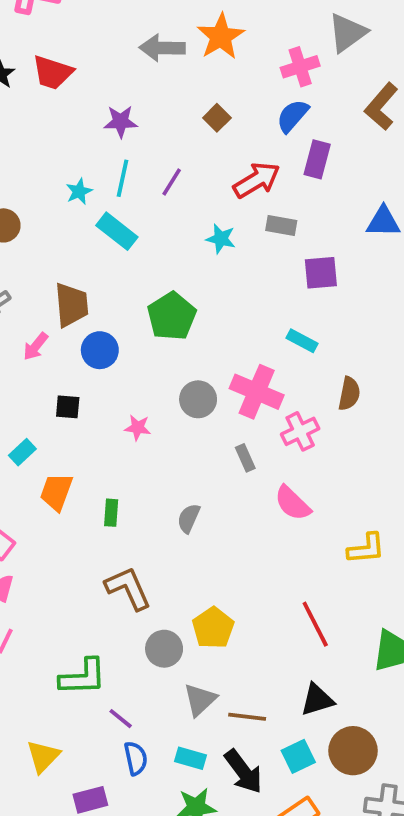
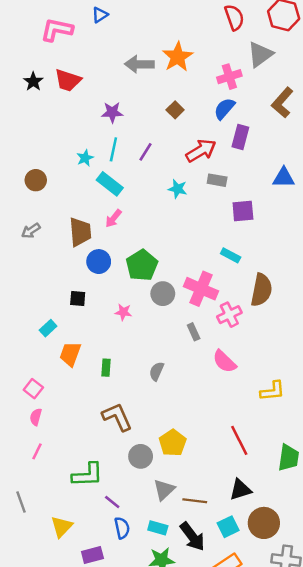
green pentagon: (172, 316) -> (142, 265), moved
pink arrow: (36, 346) -> (113, 218), moved
brown semicircle: (349, 394) -> (261, 290), size x1.5

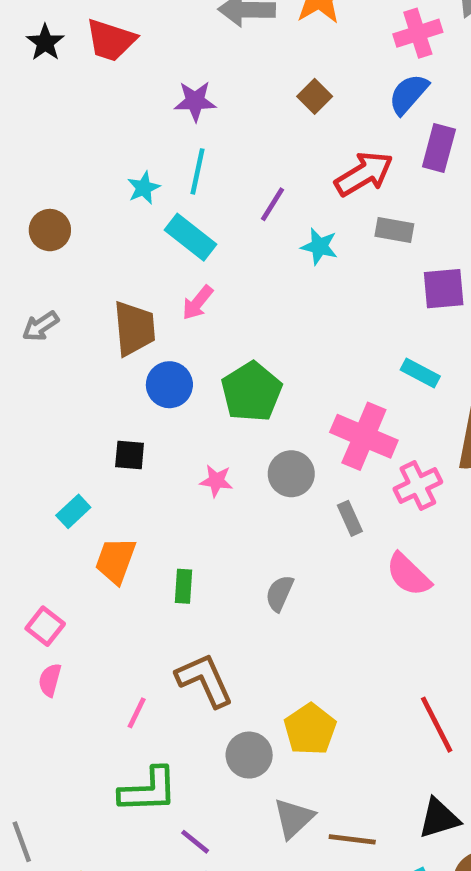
purple line: (146, 152) -> (273, 204), moved
gray circle: (163, 294) -> (291, 474), moved
pink line: (37, 451) -> (137, 713), moved

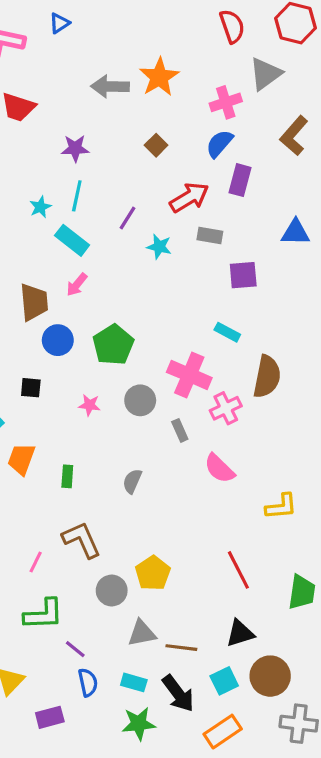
gray triangle: (294, 818) -> (142, 633), turned 32

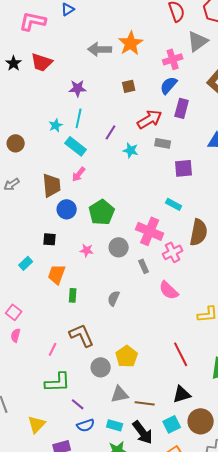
brown square: (156, 145) -> (129, 86), turned 32
orange trapezoid: (21, 459) -> (57, 274), moved
blue semicircle: (88, 682) -> (86, 425), turned 84

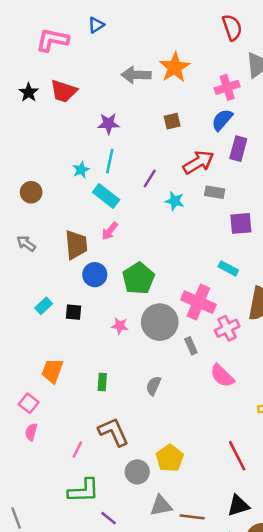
gray arrow: (12, 184) -> (26, 243), turned 70
gray circle: (119, 247) -> (160, 322), size x1.5
cyan rectangle: (26, 263) -> (44, 306), moved
orange trapezoid: (57, 274) -> (52, 371), moved

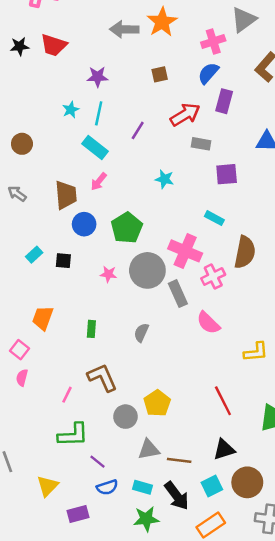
black star: (29, 92) -> (20, 46), turned 30
cyan star: (81, 170) -> (71, 110), moved
cyan star: (175, 201) -> (164, 179), moved
gray rectangle: (191, 346) -> (178, 294), size x1.5

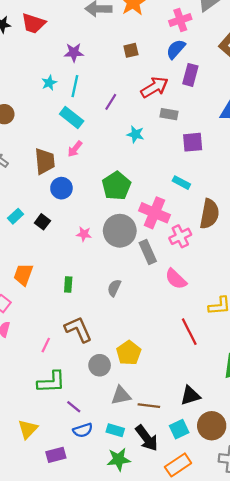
cyan star: (164, 179) -> (135, 134), moved
green pentagon: (127, 228) -> (116, 186), moved
black square: (63, 261) -> (42, 222), turned 32
red line: (223, 401) -> (189, 332), moved

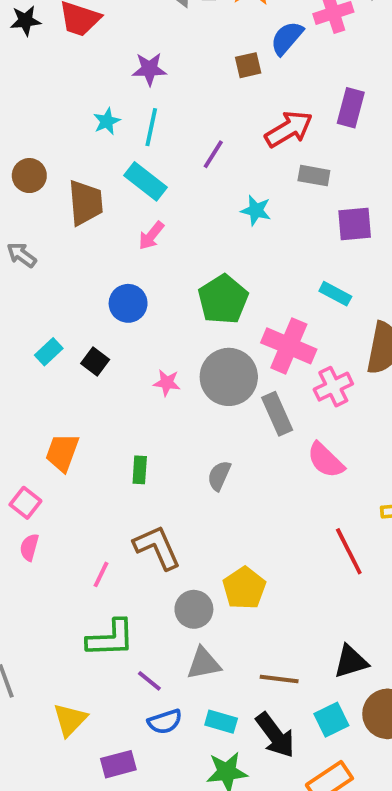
blue semicircle: (176, 49) -> (287, 38), moved
brown trapezoid: (45, 161) -> (85, 203), moved
gray triangle: (121, 395) -> (204, 664), moved

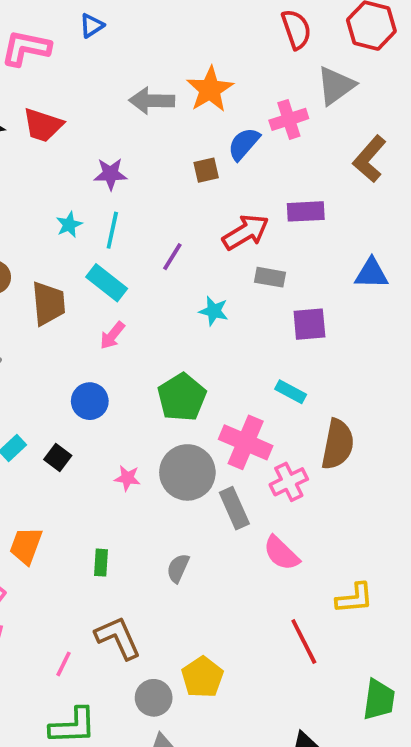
purple rectangle: (351, 108) -> (306, 211), turned 72

